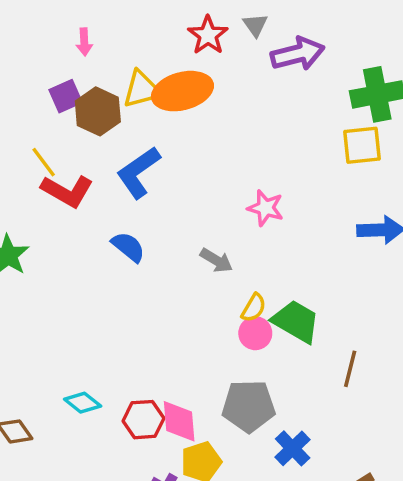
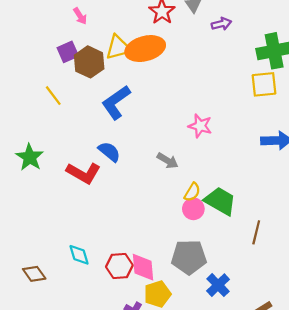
pink arrow: (84, 42) -> (80, 16), turned -30
purple arrow: (298, 54) -> (221, 24), size x0.6
red L-shape: (67, 191) -> (84, 173), moved
cyan diamond: (83, 403) -> (79, 255), turned 35

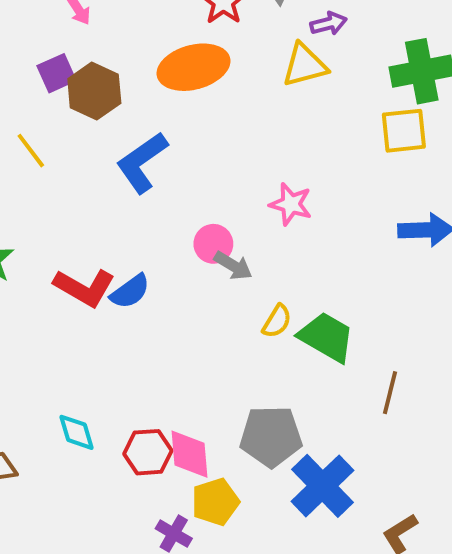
yellow triangle: (118, 47) -> (305, 65), moved
blue semicircle: (109, 152) -> (130, 291), moved, turned 105
pink circle: (193, 209) -> (213, 244), moved
blue cross: (218, 285) -> (323, 486), size x1.5

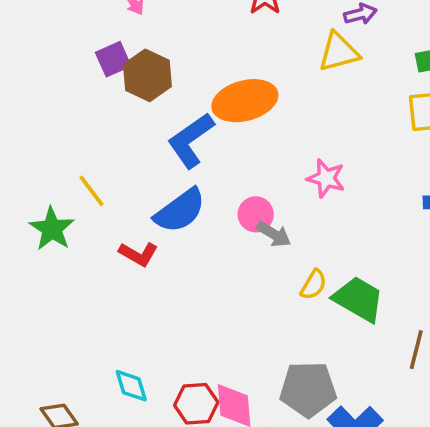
orange ellipse: (194, 67) -> (245, 101), moved
yellow line: (31, 151) -> (92, 191), moved
red L-shape: (84, 287) -> (138, 254), size x0.7
blue semicircle: (130, 291) -> (180, 211), moved, size x1.4

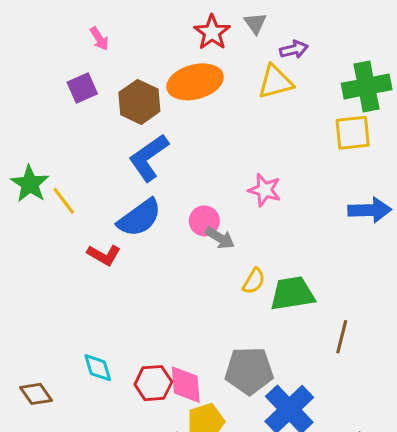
brown hexagon: (147, 75) -> (139, 102), moved
orange ellipse: (245, 101) -> (195, 82), moved
green star: (52, 229) -> (30, 184), moved
green trapezoid: (359, 299) -> (292, 293), turned -39

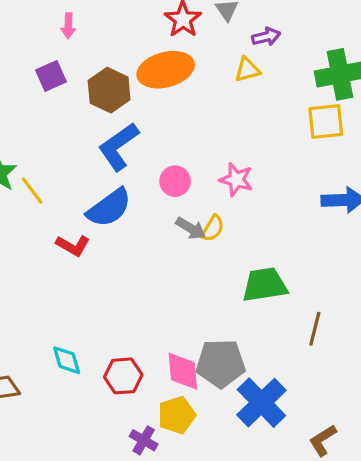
pink arrow: (99, 39) -> (68, 26), turned 35
yellow triangle: (275, 82) -> (247, 70), size x0.7
pink circle: (204, 221) -> (175, 181), moved
yellow semicircle: (254, 281) -> (213, 228), moved
pink diamond: (186, 385) -> (183, 371), moved

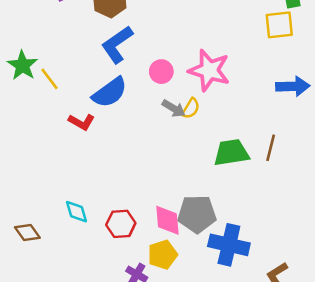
pink star: (236, 180) -> (209, 70), size x1.6
brown line: (315, 329) -> (271, 148), moved
blue cross: (261, 403) -> (229, 245), turned -33

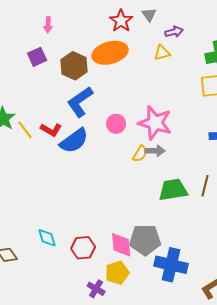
gray arrow: (174, 108) -> (155, 151), moved, turned -30
red L-shape: (81, 122) -> (51, 130), moved

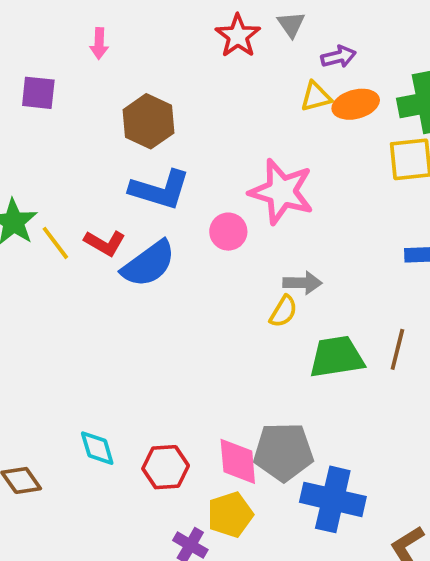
orange ellipse: (110, 53) -> (356, 104), moved, size x0.7
purple square: (37, 57) -> (38, 93), moved, turned 30
blue L-shape: (80, 102) -> (160, 190), turned -128
pink star: (155, 123) -> (282, 192), moved
yellow semicircle: (140, 154) -> (283, 311), moved

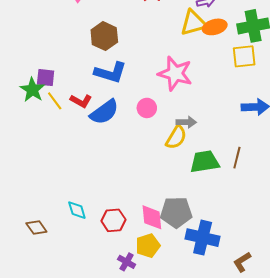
purple square: (38, 93) -> (46, 78), moved
yellow triangle: (316, 97) -> (193, 23), size x1.6
pink circle: (228, 232) -> (147, 108), moved
yellow semicircle: (283, 311) -> (176, 137), size x1.4

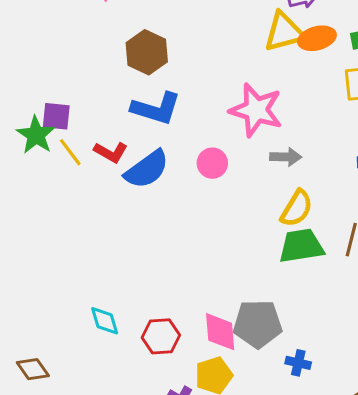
gray arrow: (186, 122) -> (286, 157), moved
yellow semicircle: (176, 137) -> (297, 208), moved
brown diamond: (36, 227) -> (33, 369), moved
blue cross: (203, 238) -> (298, 363), size x0.5

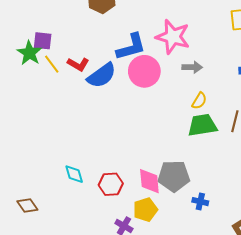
blue L-shape: (156, 108) -> (131, 47), moved, turned -32
pink circle: (212, 163) -> (144, 71), size x1.6
yellow semicircle: (297, 208) -> (199, 101), size x0.7

